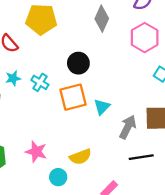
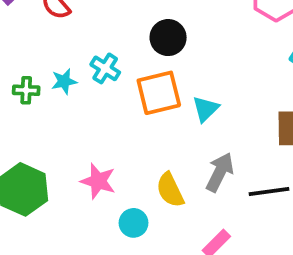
cyan star: (13, 78) -> (64, 81), moved
gray arrow: (128, 127) -> (220, 172), moved
yellow semicircle: (80, 157) -> (170, 190), turned 85

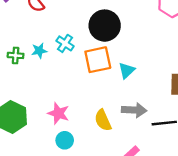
black circle: (168, 38) -> (105, 26), size x1.4
gray arrow: (220, 172) -> (134, 110), turned 65
cyan circle: (134, 223) -> (65, 140), moved

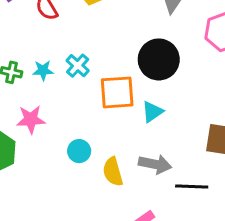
black circle: (105, 26) -> (159, 59), moved
pink star: (58, 113) -> (31, 119), moved, turned -30
cyan circle: (65, 140) -> (79, 151), moved

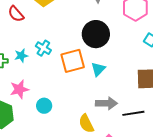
cyan circle: (79, 151) -> (44, 106), moved
yellow semicircle: (113, 172) -> (86, 124), moved

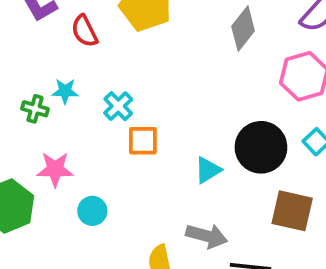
black circle: (96, 34) -> (261, 147), moved
cyan star: (21, 56) -> (65, 91), moved
orange square: (73, 61) -> (143, 141), moved, size x0.7

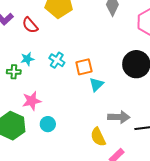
orange square: (143, 141) -> (84, 67), moved
cyan triangle: (208, 170) -> (96, 84), moved
cyan circle: (92, 211) -> (48, 124), moved

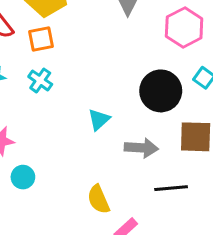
orange square: (84, 67) -> (41, 39), moved
gray arrow: (119, 117) -> (141, 148), moved

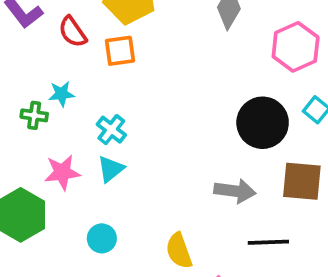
cyan cross: (40, 80) -> (111, 130), moved
cyan triangle: (99, 120) -> (111, 169), moved
cyan circle: (23, 177) -> (102, 238), moved

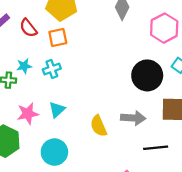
cyan cross: (111, 130) -> (52, 69), moved, turned 36
cyan circle: (102, 238) -> (54, 152), size x1.5
yellow semicircle: (179, 251) -> (99, 126), moved

